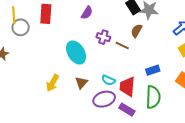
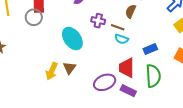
gray circle: (21, 27) -> (34, 17), moved
cyan semicircle: (108, 80) -> (122, 39), moved
brown triangle: (81, 83) -> (69, 68), moved

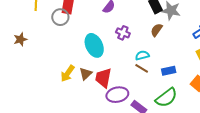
brown line: (118, 27) -> (142, 68), moved
cyan semicircle: (122, 39) -> (142, 55), turned 136
red trapezoid: (127, 68) -> (103, 78), moved
green semicircle: (153, 76) -> (166, 98), turned 45

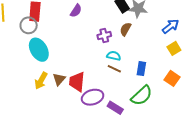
purple cross: (123, 33) -> (104, 35), moved, turned -32
cyan ellipse: (94, 45) -> (39, 50), moved
cyan semicircle: (142, 55) -> (114, 56), turned 32
blue rectangle: (169, 71) -> (141, 69), turned -64

